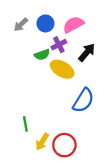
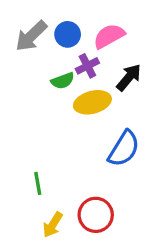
gray arrow: (21, 25) -> (31, 36), size x1.5
yellow ellipse: (62, 69) -> (92, 102), turned -45
yellow arrow: (42, 142) -> (53, 225), moved

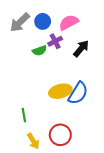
yellow ellipse: (92, 102) -> (60, 91), moved
yellow arrow: (53, 225) -> (33, 141), turned -63

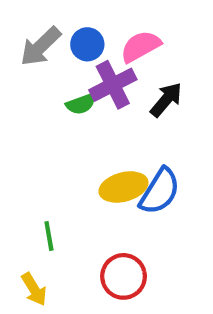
purple cross: (55, 41) -> (113, 85), size x1.5
yellow arrow: (33, 141) -> (34, 289), moved

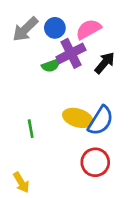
yellow ellipse: (124, 187) -> (78, 118), turned 32
green line: (49, 236) -> (31, 129), moved
red circle: (124, 276) -> (95, 162), moved

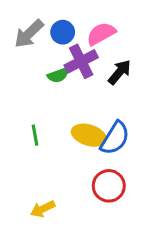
green line: (31, 129) -> (35, 135), moved
yellow arrow: (21, 182) -> (43, 209), moved, turned 95

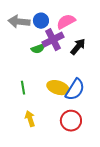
gray arrow: (29, 34) -> (19, 22), turned 50
yellow arrow: (43, 209) -> (30, 119), moved, turned 98

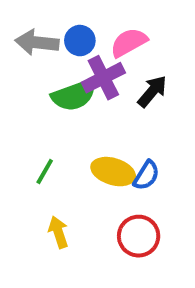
green semicircle: (38, 49) -> (74, 95), size x1.6
green line: (23, 88) -> (45, 172), turned 40
blue semicircle: (75, 90) -> (146, 175), size x0.7

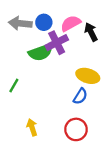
black arrow: (152, 91) -> (91, 32), moved, turned -66
green line: (45, 172) -> (14, 86), moved
yellow ellipse: (113, 172) -> (88, 76), moved

